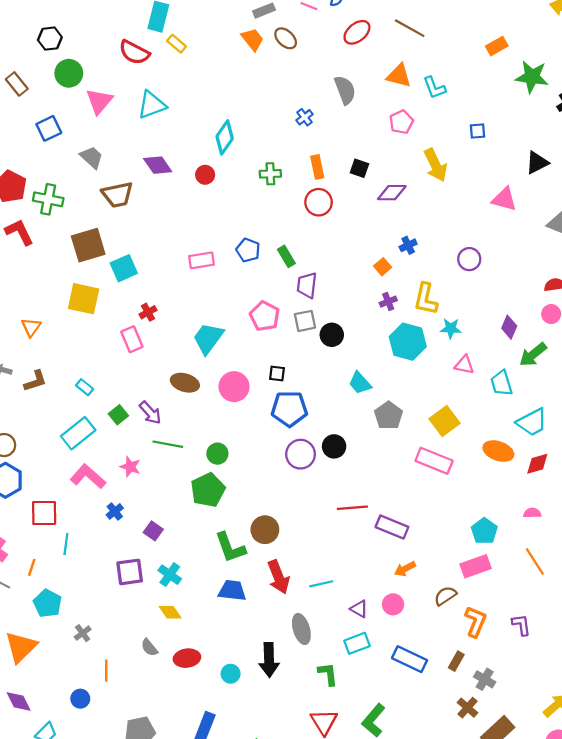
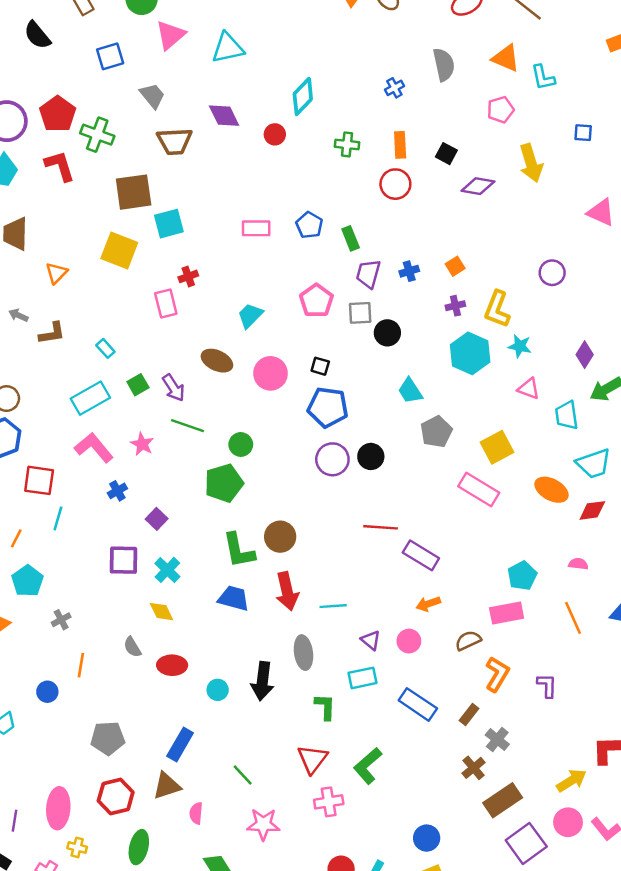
blue cross: (408, 245) -> (409, 271), moved
cyan trapezoid: (208, 338) -> (250, 316), size x0.7

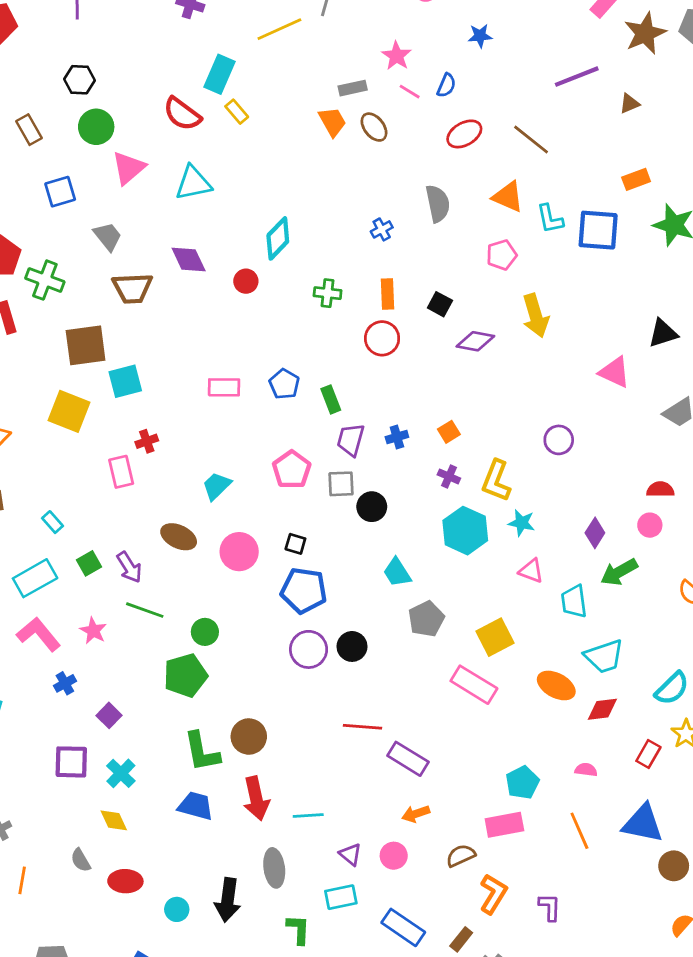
blue square: (583, 133) -> (598, 230), moved, size x2.0
purple cross: (455, 306) -> (449, 476), turned 36

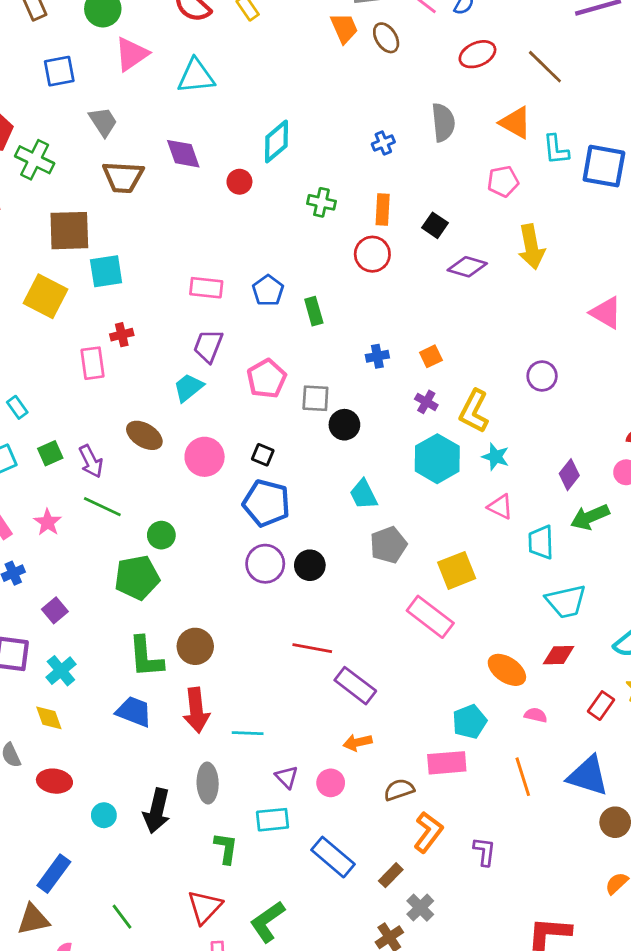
purple trapezoid: (351, 440) -> (208, 346), moved
orange ellipse: (556, 685) -> (507, 670), moved

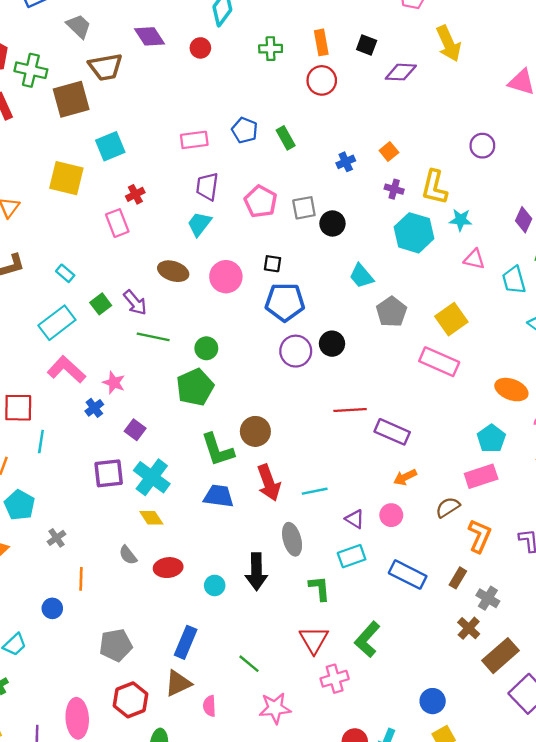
brown square: (69, 231) -> (71, 99), moved
pink star: (48, 522) -> (114, 383), moved
cyan cross: (61, 671) -> (152, 477), size x1.4

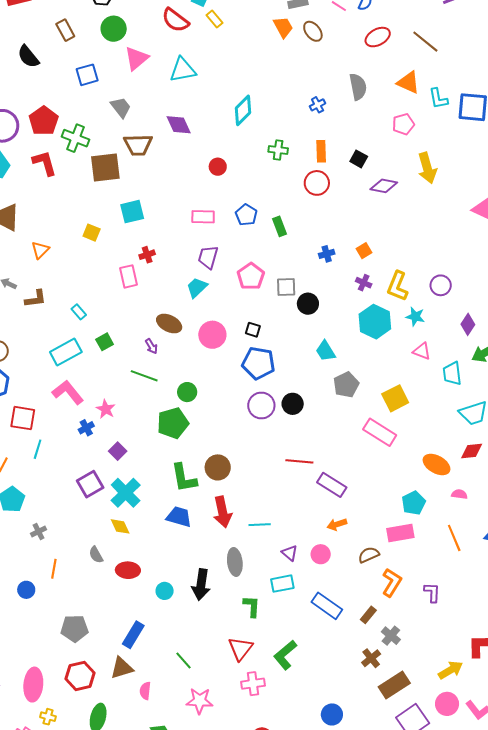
red circle: (200, 48) -> (218, 167), moved
purple circle: (482, 146) -> (441, 285), moved
yellow square: (66, 178) -> (92, 233), size x0.6
purple arrow: (135, 303) -> (151, 346), moved, size x0.7
purple square: (109, 473) -> (90, 484), turned -32

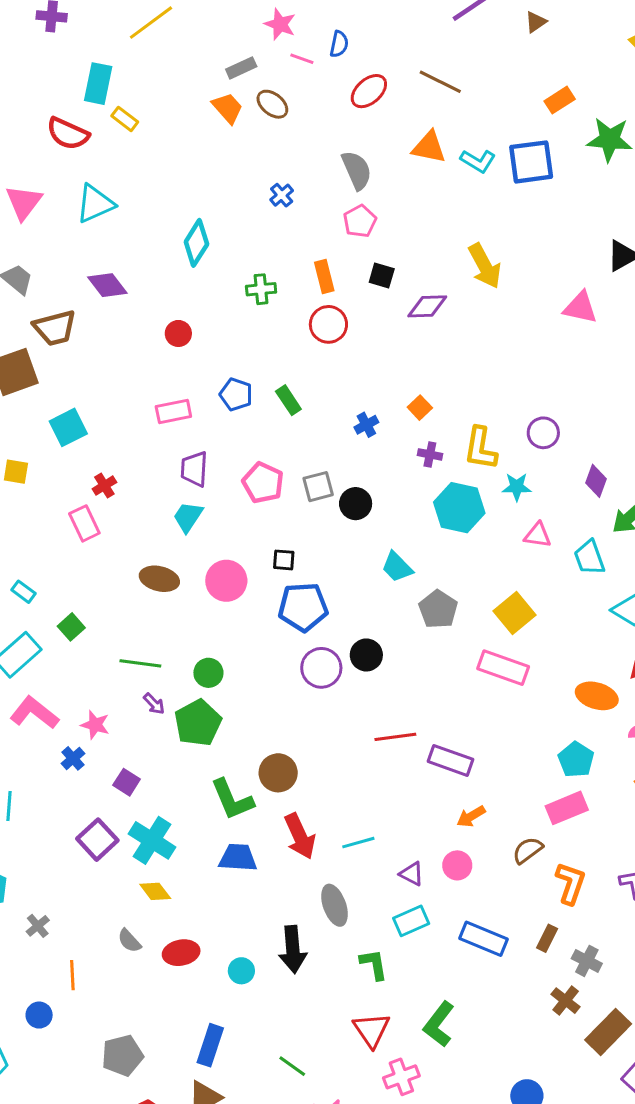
cyan L-shape: (438, 99) -> (478, 161), turned -35
blue cross: (318, 105) -> (282, 195), moved
pink pentagon: (403, 124) -> (360, 221), moved
purple arrow: (151, 346) -> (154, 704), moved

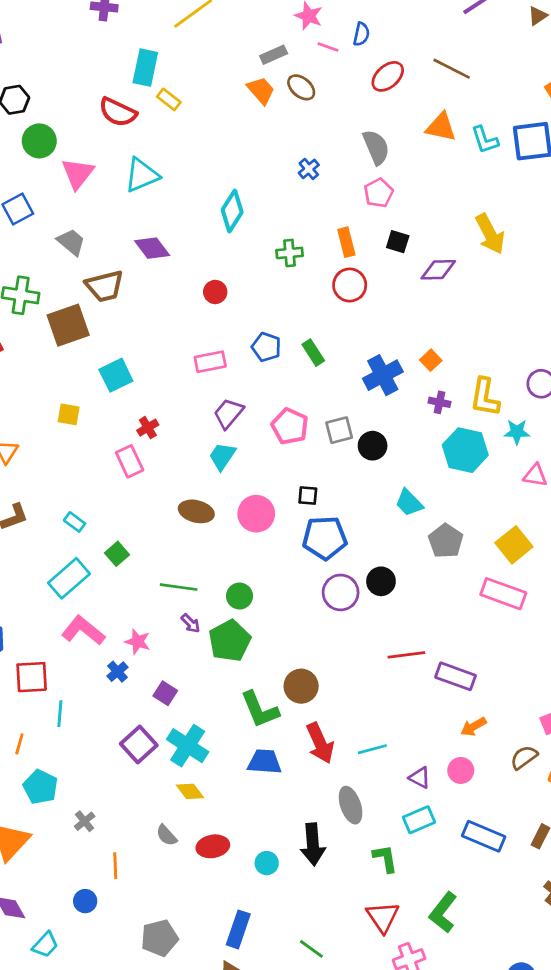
cyan L-shape: (478, 161) -> (485, 140), turned 40
blue cross: (366, 425) -> (383, 375), size x1.8
purple trapezoid: (194, 469) -> (228, 413), turned 36

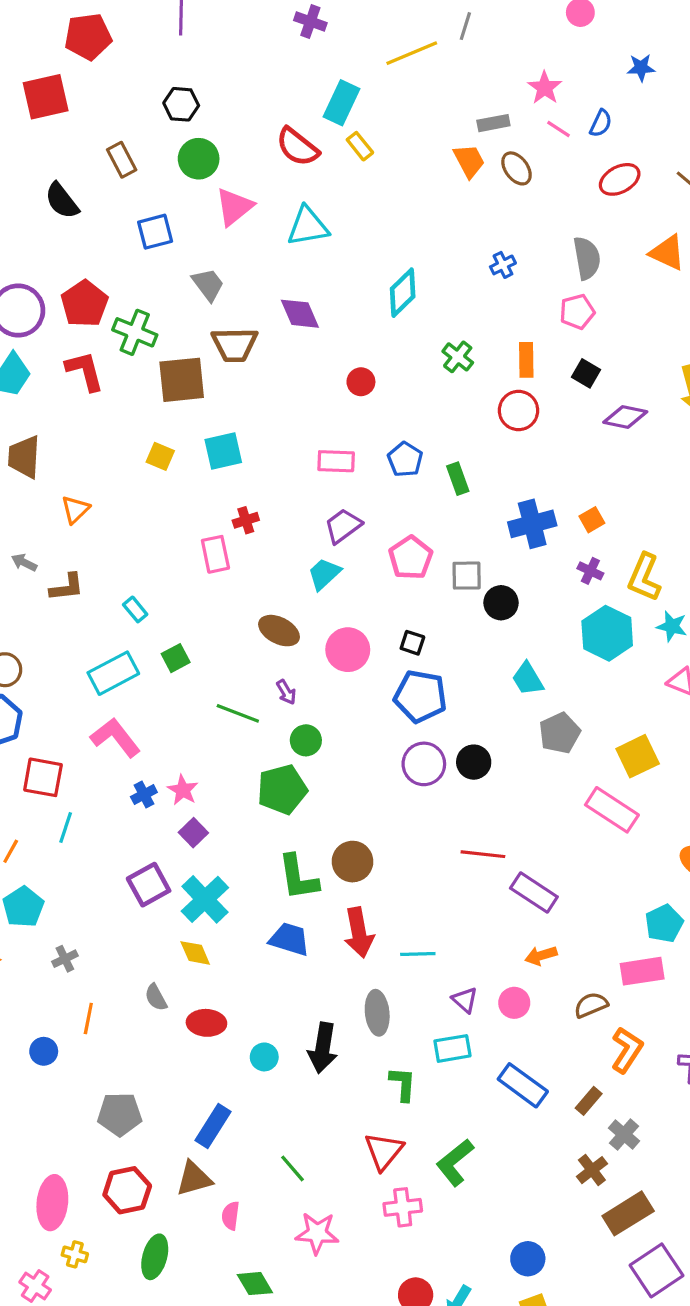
green cross: (290, 253) -> (458, 357), turned 30
yellow square: (69, 414) -> (160, 456), moved
purple arrow: (191, 623) -> (286, 692), moved
pink star: (138, 642) -> (183, 790), moved

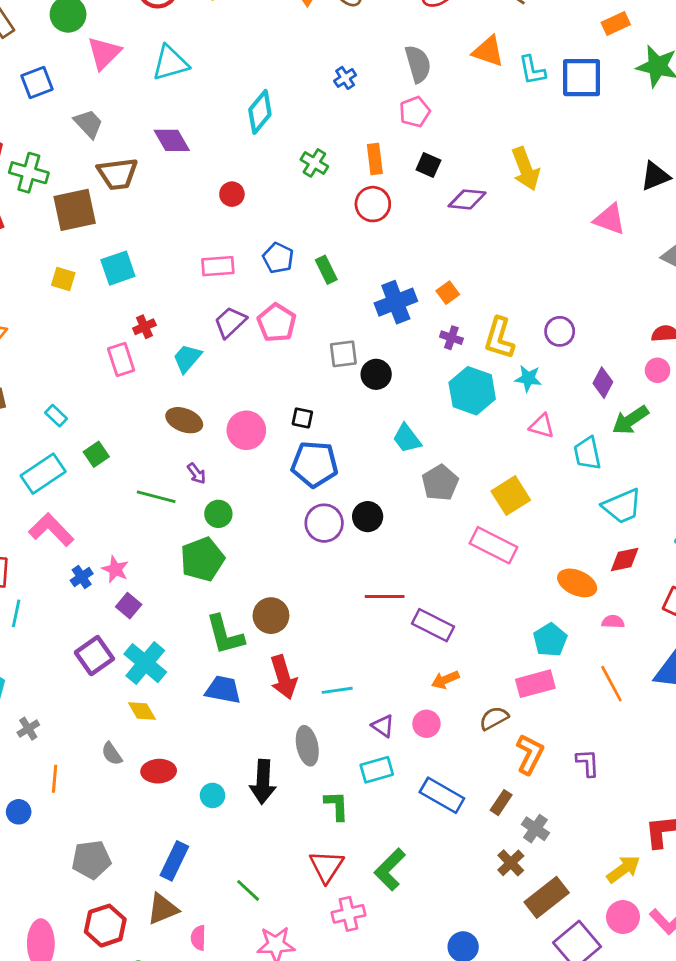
pink pentagon: (411, 558) -> (277, 323), moved
cyan trapezoid: (324, 574) -> (187, 358), moved

